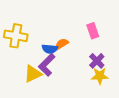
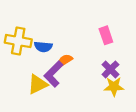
orange semicircle: (62, 44) -> (65, 60), moved
blue semicircle: (50, 49) -> (43, 47), moved

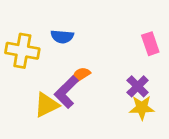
pink rectangle: (106, 35) -> (150, 44), moved
blue semicircle: (43, 47) -> (62, 37), moved

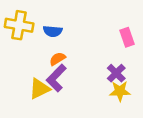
yellow cross: (22, 51) -> (19, 25), moved
orange semicircle: (81, 75) -> (57, 59), moved

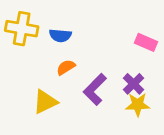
pink rectangle: (127, 37) -> (146, 42), turned -48
purple L-shape: (56, 78) -> (95, 89), moved

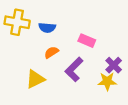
pink rectangle: (146, 42) -> (87, 41), moved
purple cross: (134, 84) -> (114, 65), moved

